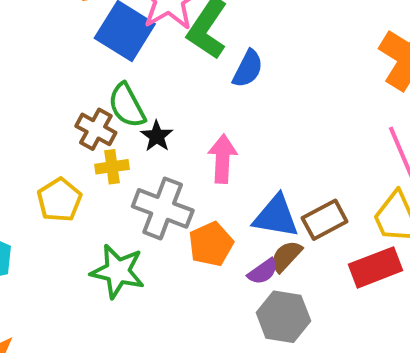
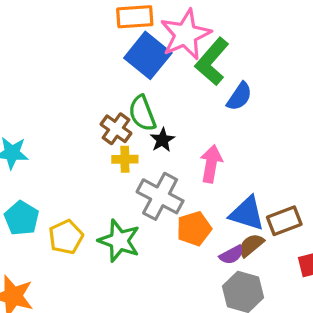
yellow pentagon: (59, 200) -> (66, 237), moved

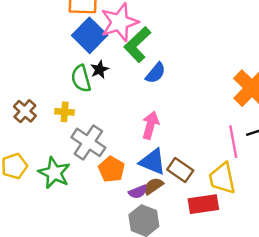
brown cross: (116, 129) -> (25, 111), moved
black star: (162, 140) -> (99, 70), moved
pink arrow: (211, 164) -> (150, 125), moved
brown rectangle: (284, 221) -> (180, 170), turned 50
orange pentagon: (194, 229) -> (112, 169), turned -30

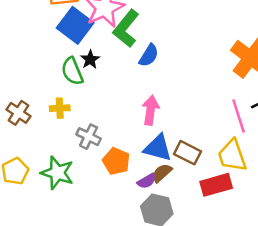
gray cross: (88, 142) -> (89, 137), size x0.7

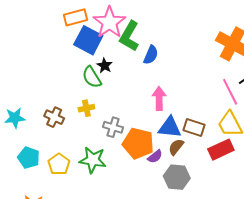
orange pentagon: (116, 161) -> (138, 143), size x1.4
purple semicircle: (147, 181) -> (155, 157), moved

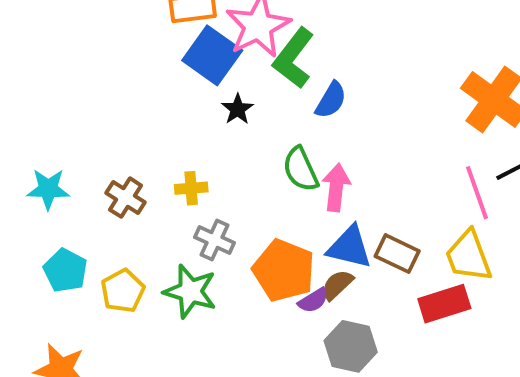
green semicircle: (92, 77) -> (301, 169), moved
gray cross: (113, 127) -> (215, 240), moved
brown semicircle: (176, 147) -> (337, 285), moved

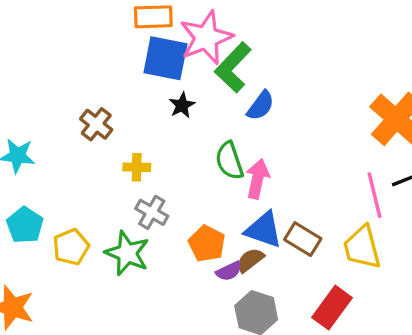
blue square: (212, 55) -> (165, 58), turned -30
brown cross: (126, 198) -> (96, 124), moved
orange pentagon: (284, 270) -> (207, 244), size x0.7
red rectangle: (444, 304) -> (332, 308), moved, turned -42

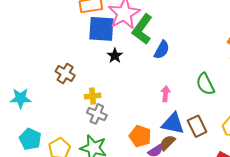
green semicircle: (229, 161) -> (205, 84), moved
pink arrow: (258, 179) -> (165, 94), size x0.7
gray cross: (152, 212) -> (97, 114), moved
brown rectangle: (303, 239) -> (197, 126), turned 40

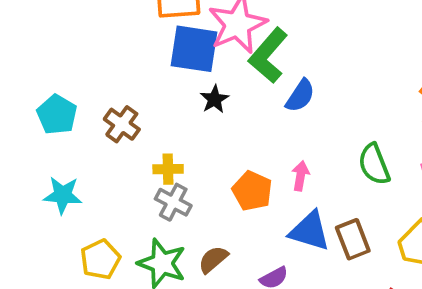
cyan star: (21, 98) -> (63, 195), moved
orange pentagon: (140, 136) -> (252, 191), moved
cyan pentagon: (30, 139) -> (57, 115), moved
brown semicircle: (167, 143) -> (213, 259), moved

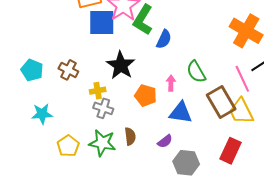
black star: (214, 99) -> (121, 65), moved, size x1.8
green semicircle: (374, 164) -> (196, 72), moved
brown rectangle: (353, 239) -> (221, 102), moved, size x1.4
brown semicircle: (213, 259) -> (130, 136), turned 132

